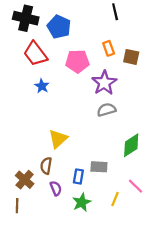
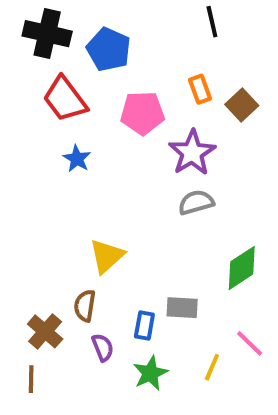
brown square: (131, 57) -> (242, 105), turned 35

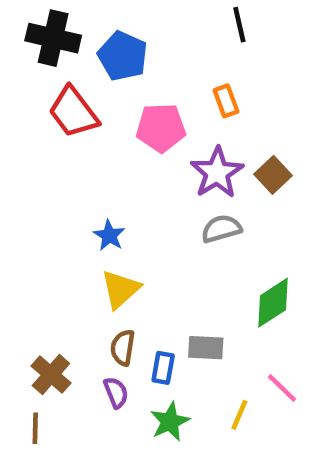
brown square: (242, 105) -> (273, 175), moved
blue star: (77, 159) -> (109, 235), moved
brown semicircle: (85, 306) -> (123, 348), moved

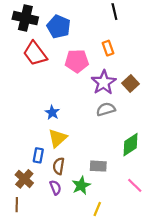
blue rectangle: (163, 368) -> (38, 155), moved
yellow line: (239, 415) -> (97, 209), moved
green star: (170, 422) -> (81, 185), moved

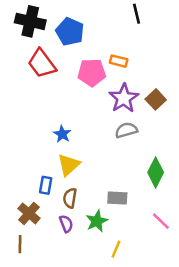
orange rectangle: (108, 48) -> (119, 61), moved, turned -56
green diamond: (130, 145) -> (156, 172), turned -30

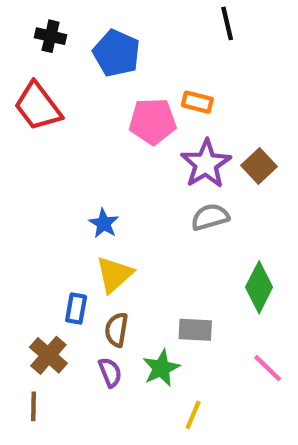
black cross: (30, 21) -> (51, 36), size x0.6
red trapezoid: (42, 64) -> (38, 106), moved

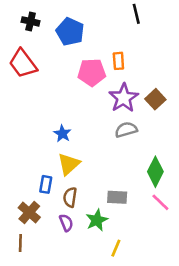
orange rectangle: (197, 102) -> (118, 61), turned 72
pink line: (268, 368) -> (160, 202), moved

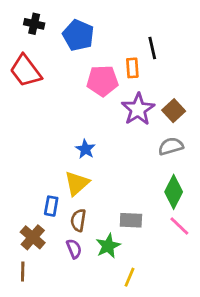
black line: (136, 14) -> (152, 48), moved
gray semicircle: (126, 130) -> (171, 146), moved
blue star: (62, 134) -> (85, 149), moved

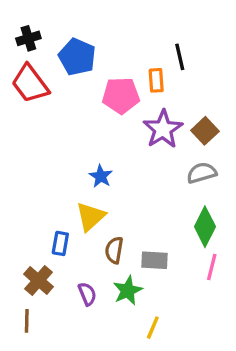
black cross: (34, 24) -> (28, 38), moved, turned -30
blue pentagon: (78, 35) -> (77, 57), moved
brown semicircle: (78, 220) -> (114, 250), moved
pink line: (179, 226) -> (212, 267), turned 60

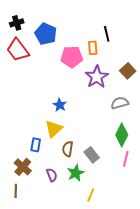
brown square: (205, 131) -> (128, 71), moved
gray rectangle: (155, 260) -> (92, 155), turned 49

